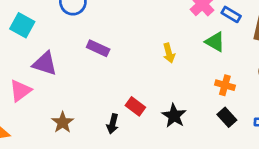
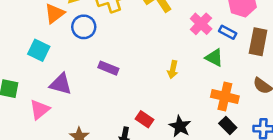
yellow arrow: (169, 53) -> (173, 70), turned 30
orange cross: (225, 85) -> (225, 97), size x1.5

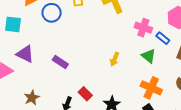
pink cross: (201, 24) -> (143, 28), turned -36
cyan square: (39, 50) -> (13, 24), turned -30
purple rectangle: (108, 68) -> (60, 62), moved

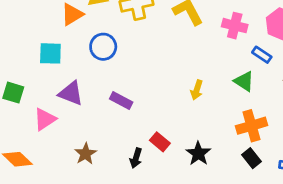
blue circle: (52, 13) -> (103, 47), moved
pink cross: (143, 28) -> (235, 26), moved
orange cross: (151, 88) -> (251, 126), turned -35

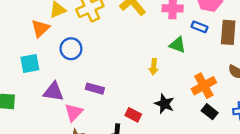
green triangle: (244, 81) -> (177, 45), moved
pink triangle: (45, 119) -> (74, 112), moved
black star: (198, 154) -> (164, 104), moved

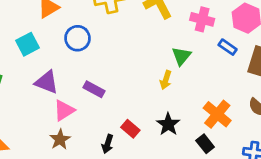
green triangle: (177, 45) -> (181, 56), moved, turned 36
cyan square: (30, 63) -> (28, 44), turned -30
orange cross: (204, 86) -> (217, 114), turned -35
black rectangle: (210, 112) -> (205, 144), moved

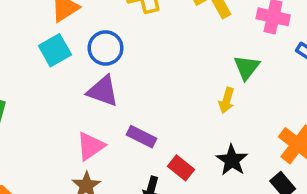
cyan square: (28, 44) -> (55, 50), moved
purple triangle: (47, 82) -> (103, 91), moved
purple rectangle: (94, 89) -> (142, 137), moved

